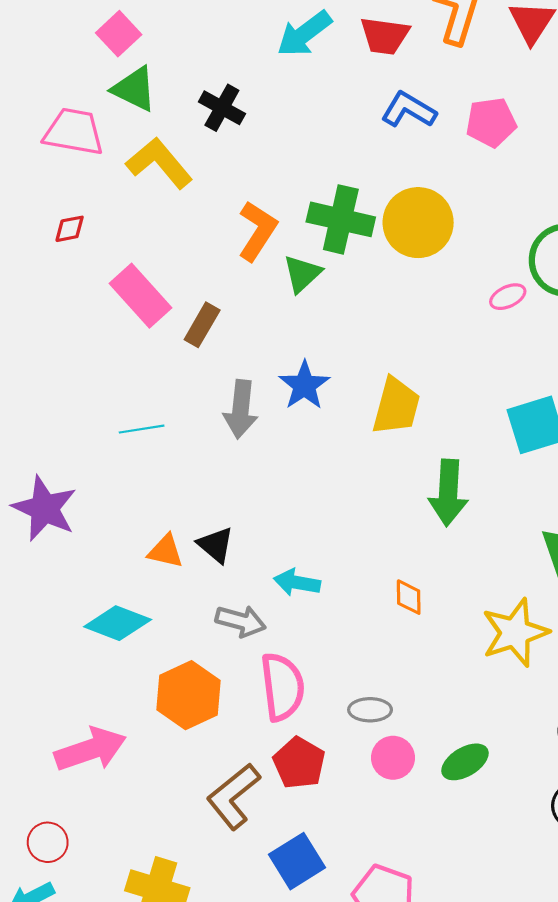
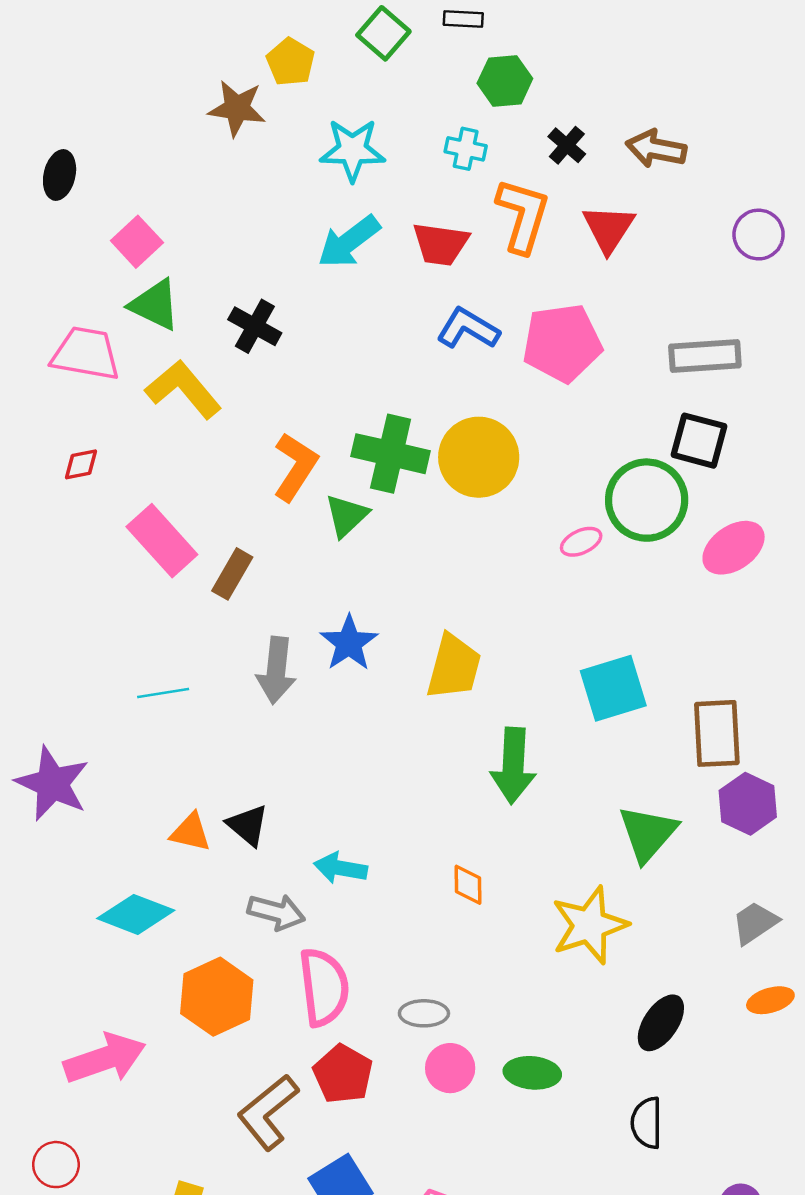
pink pentagon: (491, 122) -> (562, 343), size x1.4
green ellipse: (465, 762) -> (532, 1073), turned 36

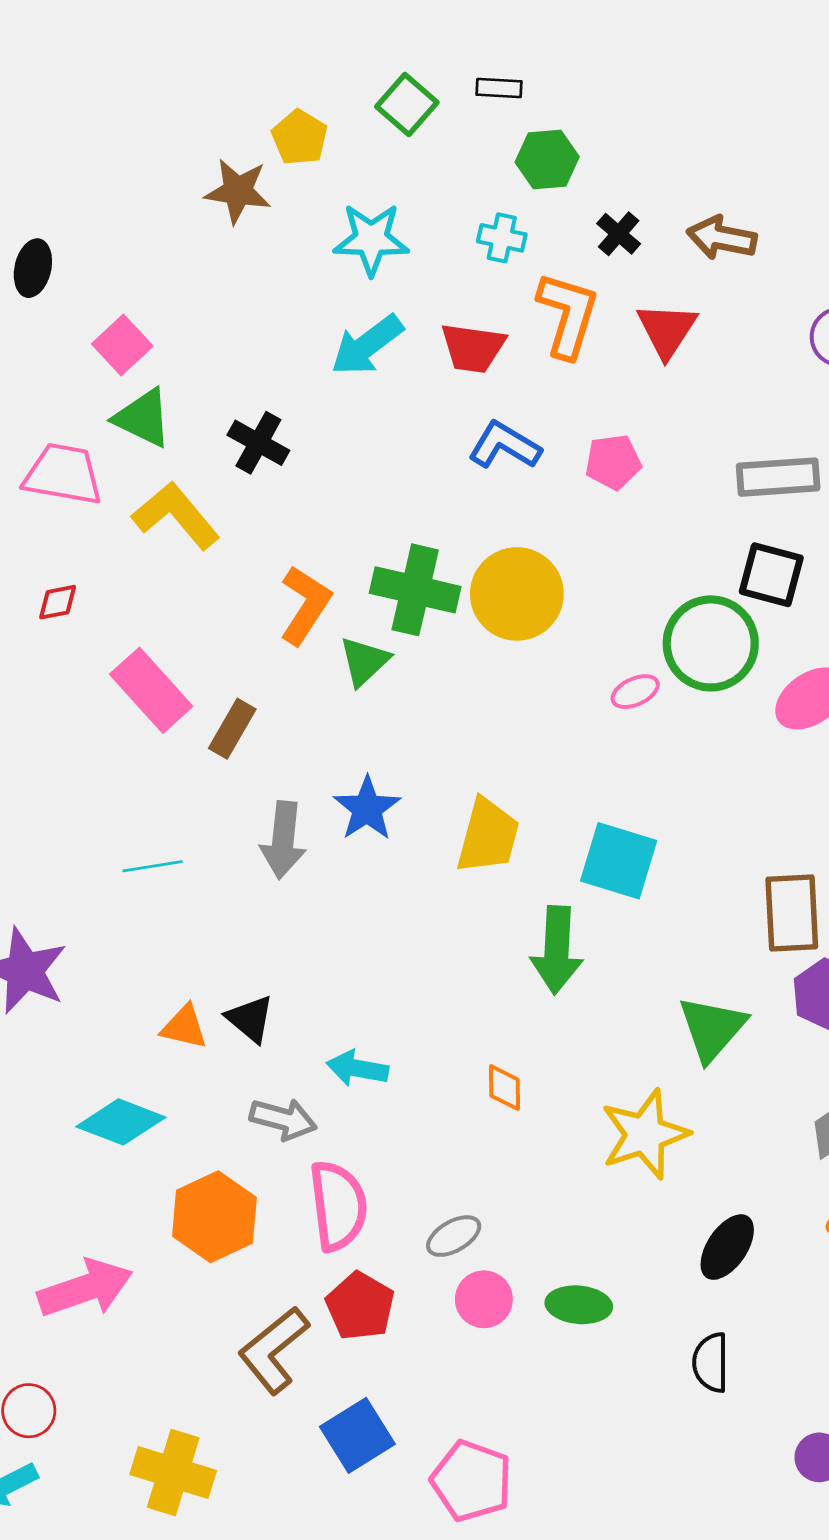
pink pentagon: (562, 343) -> (613, 462), size x0.6
cyan square: (613, 688) -> (619, 861), moved, turned 34
gray ellipse: (424, 1013) -> (454, 1236), turned -30

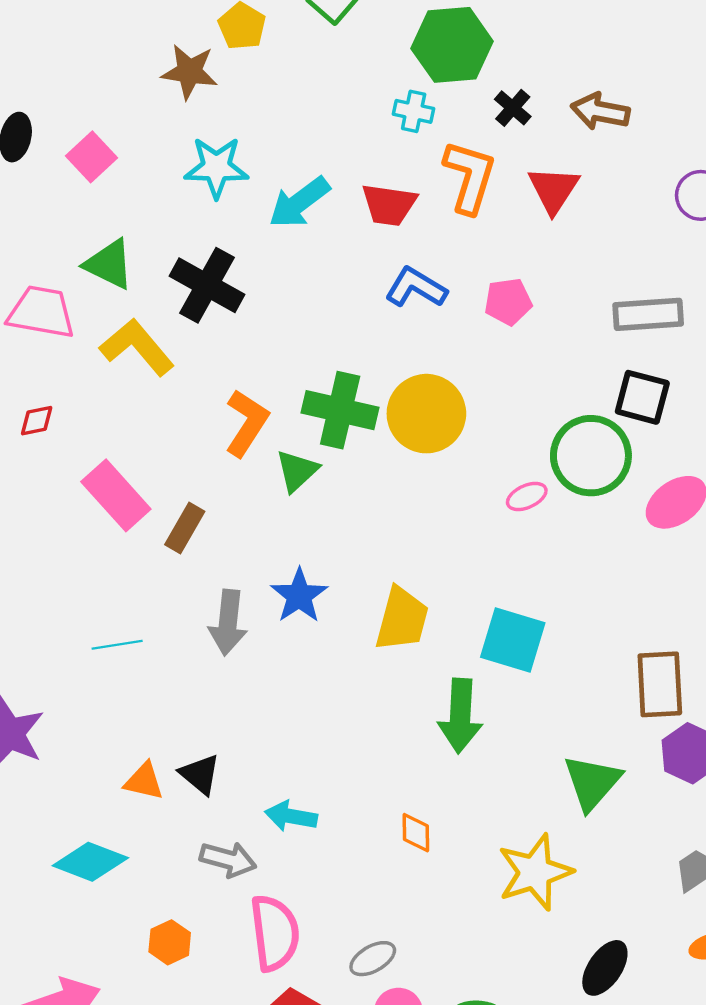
green hexagon: (547, 159) -> (452, 45), size x1.5
cyan star: (371, 239) -> (216, 167), moved
pink square: (122, 345) -> (91, 157), moved
black cross: (258, 443) -> (207, 285), size x1.4
orange hexagon: (214, 1217) -> (170, 942), size x0.6

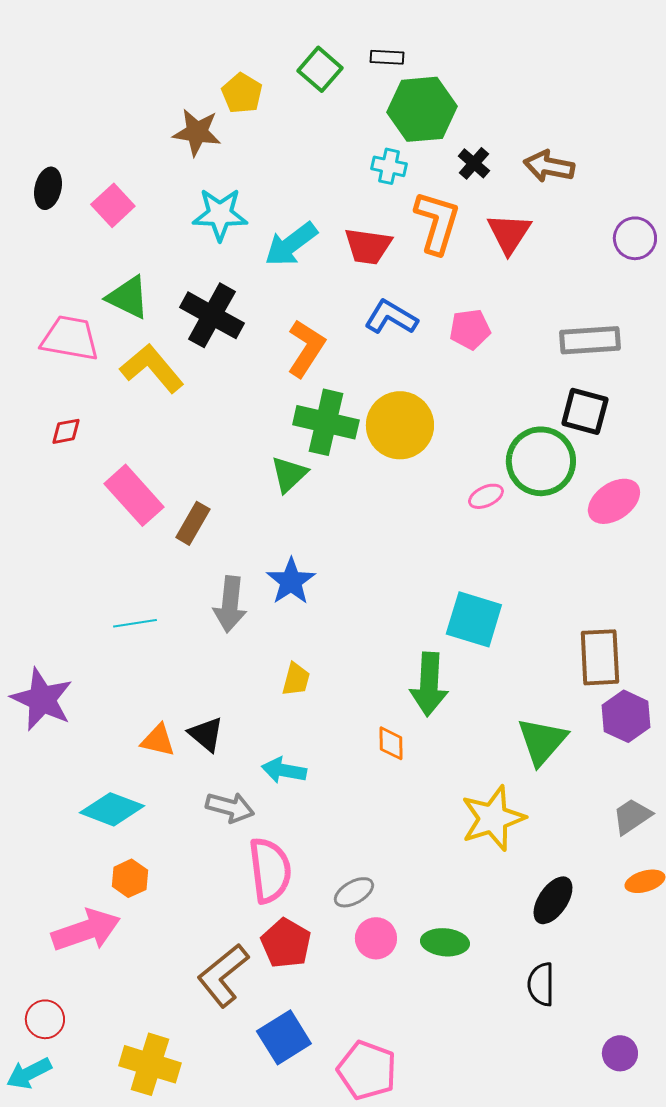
orange L-shape: (247, 423) -> (306, 348), moved
yellow trapezoid: (402, 619) -> (296, 679), moved, size x0.6
orange diamond: (416, 833) -> (391, 743), moved
orange hexagon: (170, 942) -> (130, 878), moved

